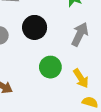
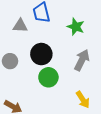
green circle: (50, 67) -> (48, 77), moved

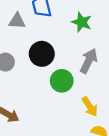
green circle: (48, 77) -> (62, 81), moved

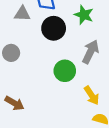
black circle: (42, 54) -> (54, 28), moved

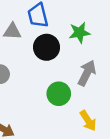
green star: (84, 15) -> (79, 33), turned -30

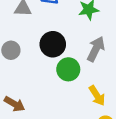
black circle: (46, 47) -> (53, 44), moved

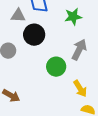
black circle: (53, 44) -> (34, 35), moved

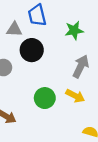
green circle: (56, 67) -> (45, 98), moved
yellow arrow: (80, 89) -> (75, 96), moved, turned -30

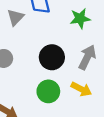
gray triangle: (14, 29) -> (15, 17), turned -49
black circle: (32, 50) -> (52, 57), moved

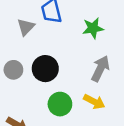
black circle: (52, 57) -> (45, 69), moved

